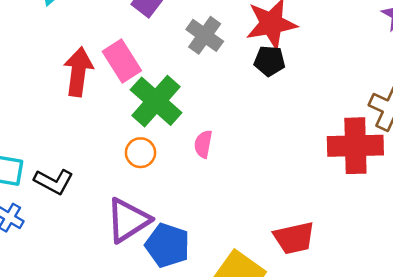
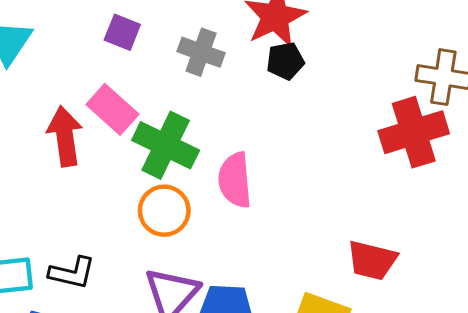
pink semicircle: (203, 144) -> (235, 180), size x1.6
orange circle: (140, 153) -> (164, 211), size x1.4
red trapezoid: (294, 238) -> (372, 260), turned 42

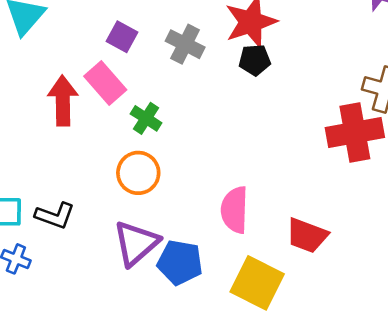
purple square: (122, 32) -> (122, 37), moved
green cross: (166, 145) -> (146, 118), size x0.6
pink semicircle: (235, 180) -> (235, 210), moved

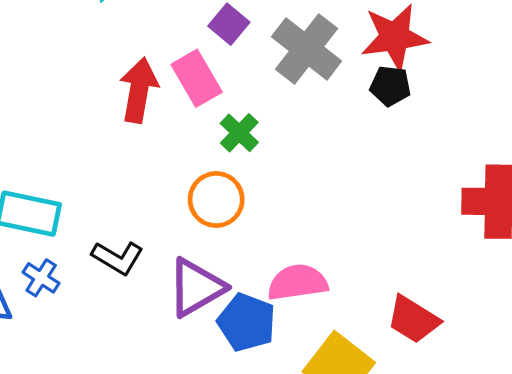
gray cross: (185, 44) -> (307, 49), size x1.4
pink semicircle: (235, 210) -> (298, 282), moved, turned 69
black L-shape: (55, 216) -> (118, 258), moved

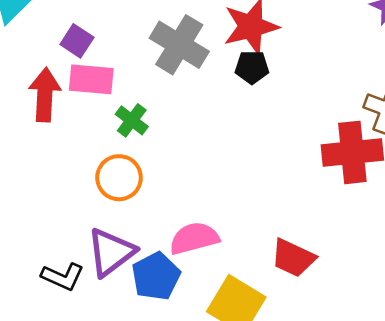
purple square: (229, 24) -> (77, 41), moved
pink rectangle: (197, 78) -> (91, 79), turned -48
black L-shape: (118, 258) -> (63, 277), moved
blue pentagon: (247, 322) -> (156, 276), turned 30

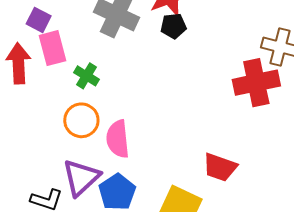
pink rectangle: (91, 79) -> (53, 48), turned 76
pink semicircle: (194, 238) -> (118, 139), moved, turned -75

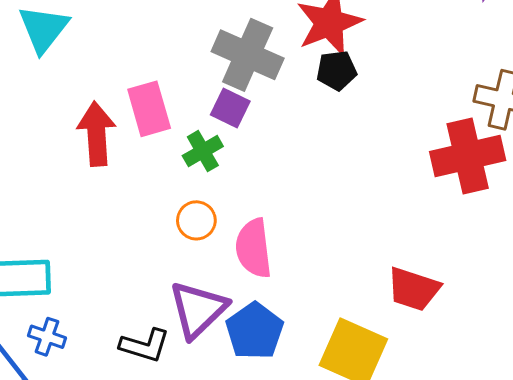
purple square: (39, 20) -> (230, 108), moved
green cross: (86, 76) -> (203, 151), turned 30
orange circle: (81, 120) -> (196, 220), size x0.7

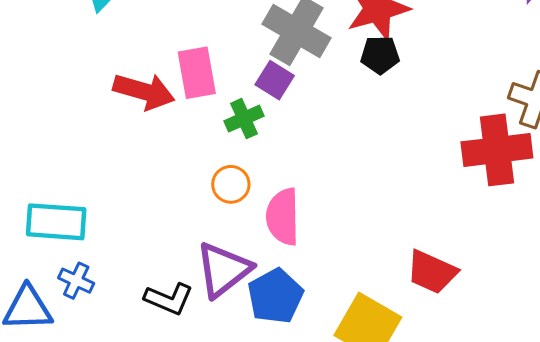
red arrow: (97, 134) -> (144, 91), turned 104

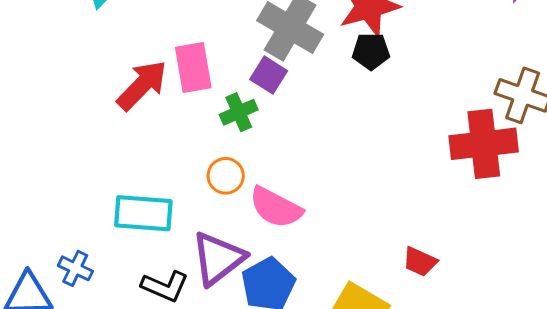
red arrow: (144, 91) -> (142, 85), turned -62
pink semicircle: (283, 217) -> (276, 207), turned -62
cyan rectangle: (56, 222) -> (143, 213), moved
red trapezoid: (432, 272) -> (420, 262), size x0.7

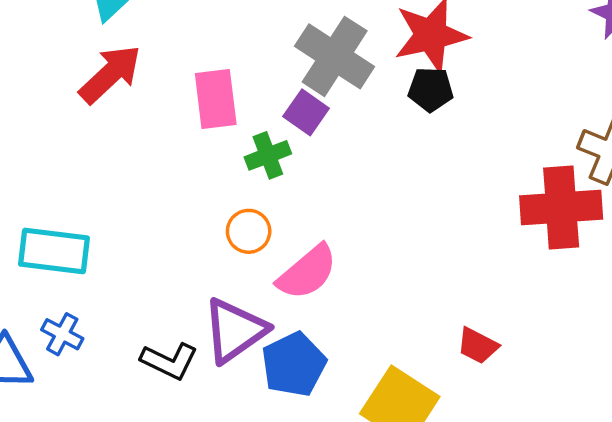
red arrow: (142, 85) -> (110, 74), moved
pink semicircle: (276, 207) -> (307, 272), turned -70
cyan rectangle: (143, 213) -> (54, 251), moved

